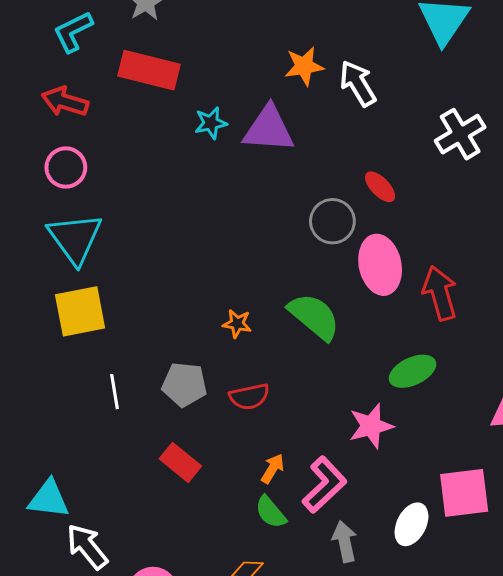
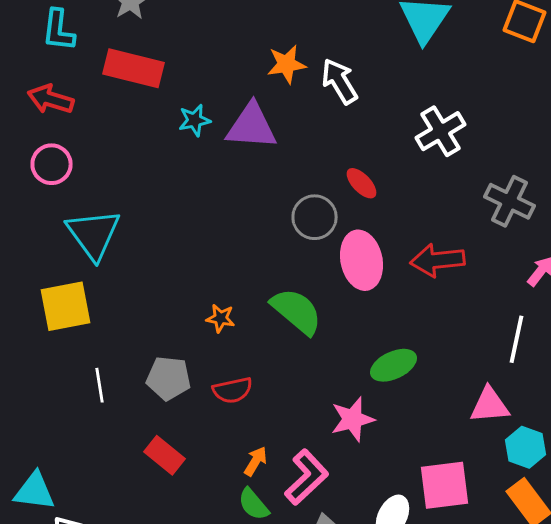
cyan L-shape: (73, 32) -> (58, 30), turned -57
cyan triangle: (75, 238) -> (94, 234), moved
red arrow: (440, 293) -> (438, 260), moved, turned -80

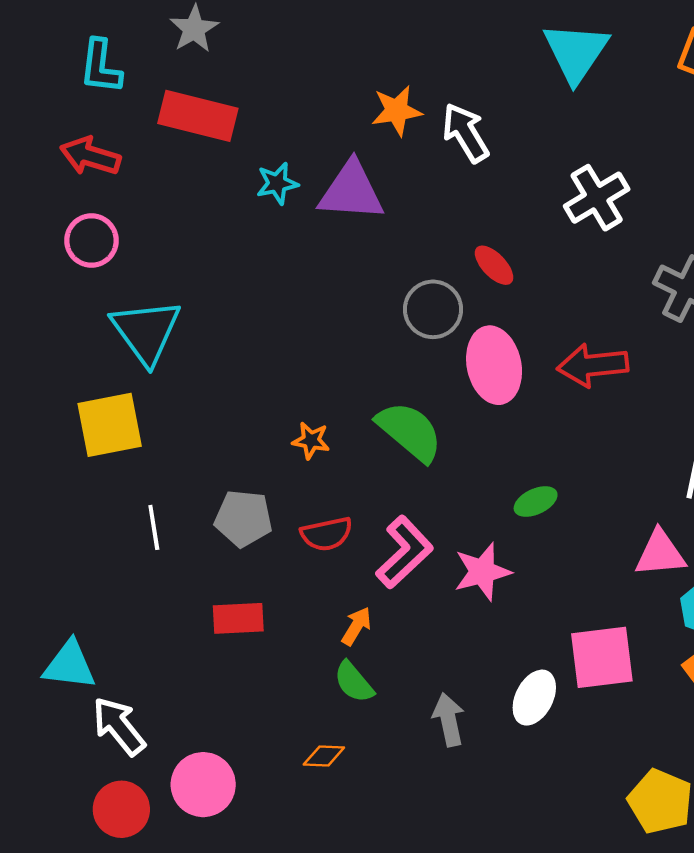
green ellipse: (394, 365) -> (536, 502), size x0.7
red rectangle: (164, 455) -> (238, 618), turned -42
pink L-shape: (306, 477) -> (404, 552), moved

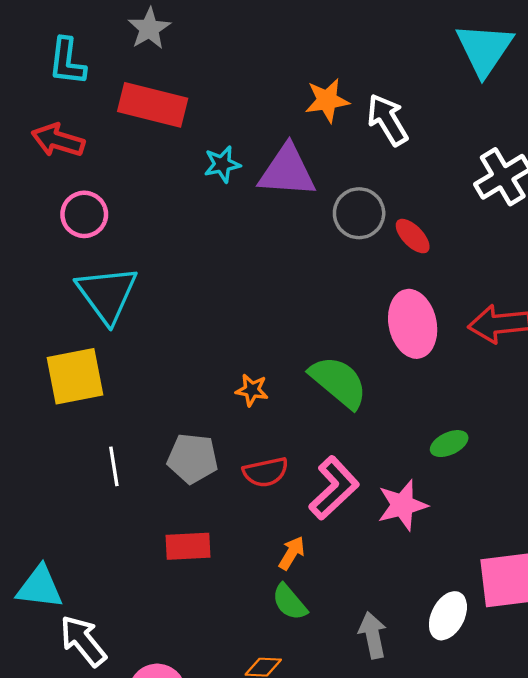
pink circle: (91, 241) -> (84, 214), moved
gray circle: (433, 309) -> (359, 213), moved

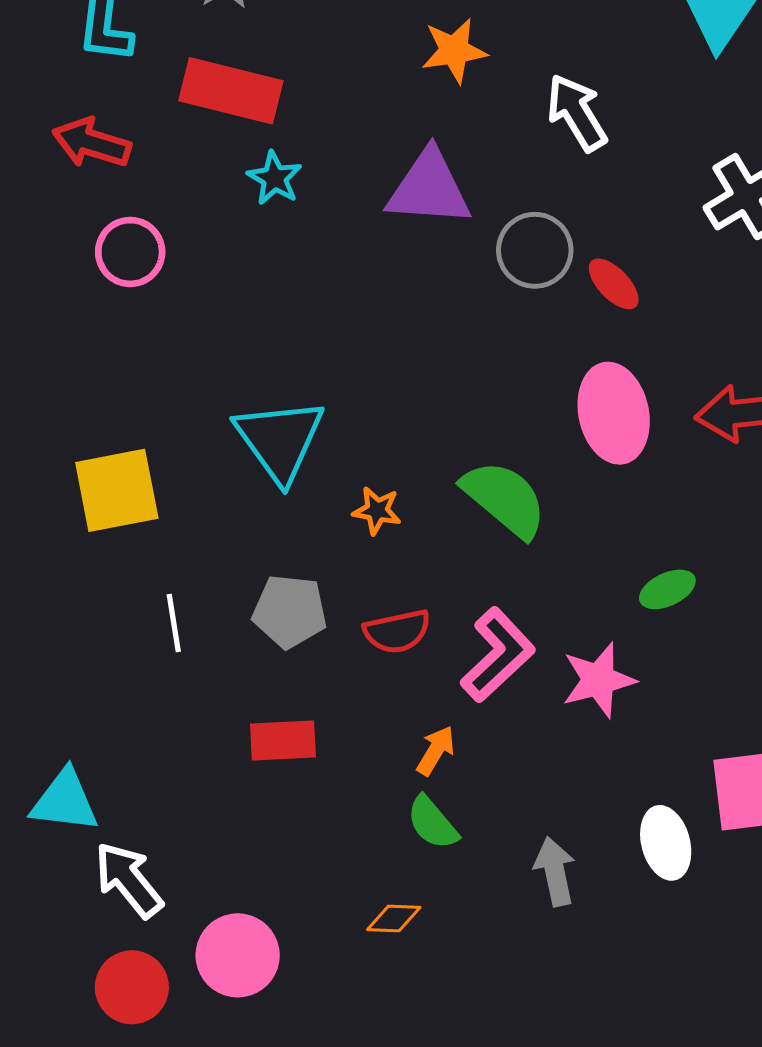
orange star: (327, 100) -> (454, 51), moved
cyan star: (222, 164) -> (275, 178), moved, turned -30
cyan triangle: (107, 294) -> (280, 440), moved
white ellipse: (448, 616) -> (666, 843), turned -42

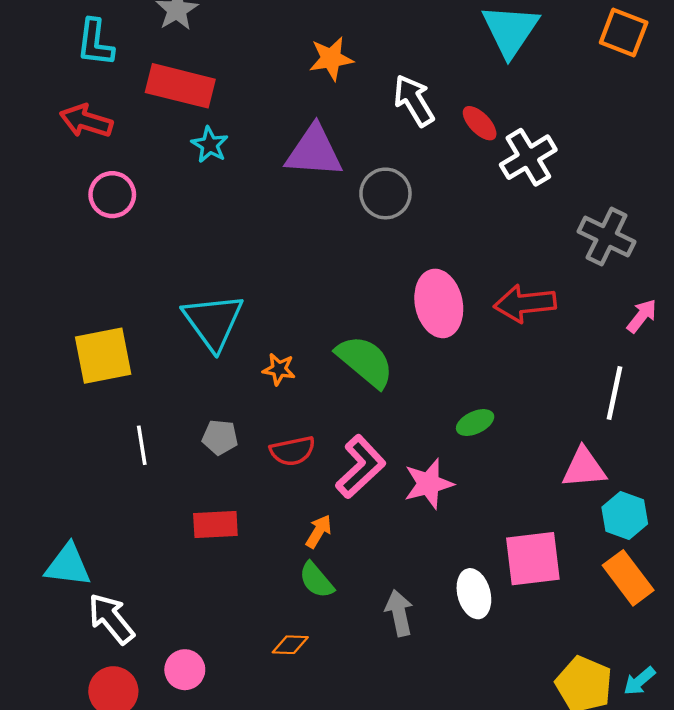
red ellipse: (614, 284) -> (480, 123), moved
gray pentagon: (290, 611) -> (220, 437), size x0.7
pink circle: (238, 955) -> (185, 670), size x0.7

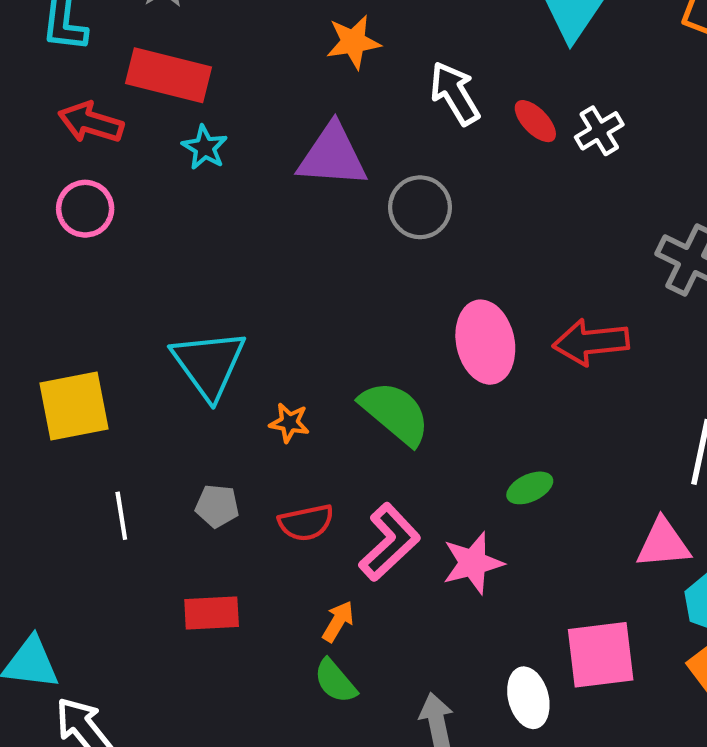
red arrow: (86, 121) -> (91, 123), moved
white cross: (528, 157) -> (599, 131), moved, size x0.7

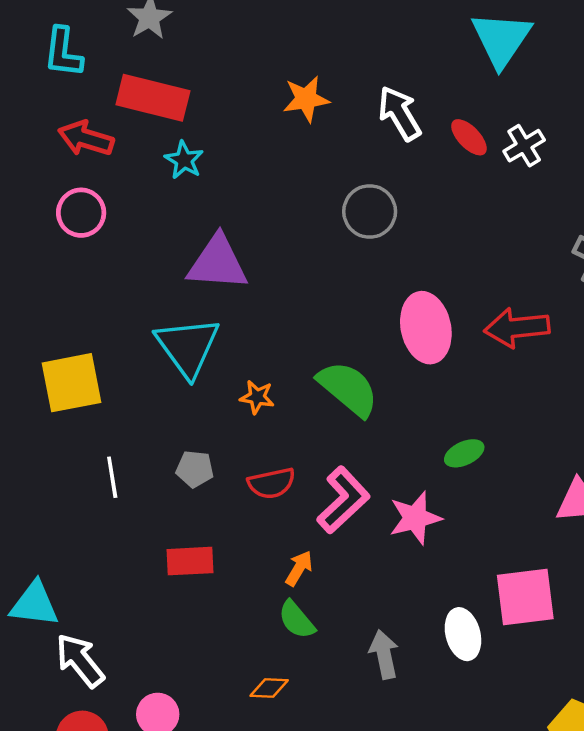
orange star: (353, 42) -> (306, 99), moved
purple triangle: (332, 156) -> (218, 263), moved

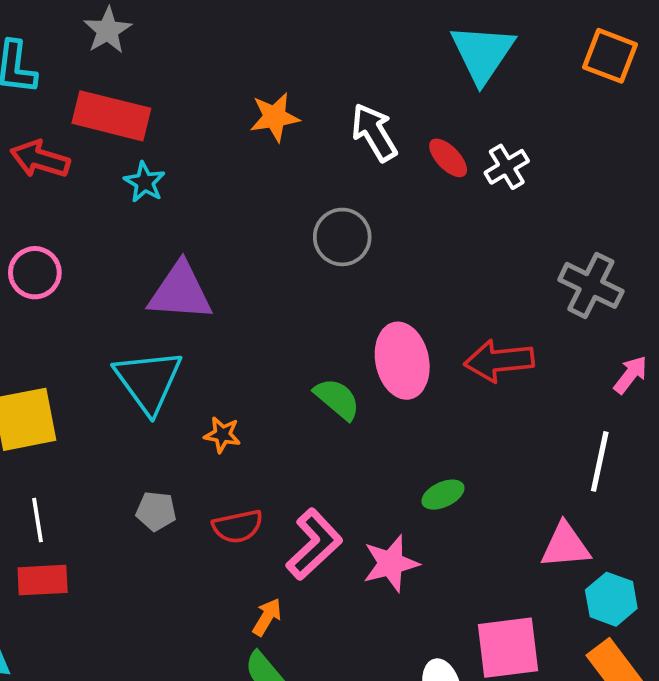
pink circle: (81, 213) -> (35, 273), moved
green semicircle: (348, 389) -> (337, 399), moved, size x0.7
white line: (112, 477) -> (37, 520), moved
red rectangle: (190, 561) -> (43, 580), moved

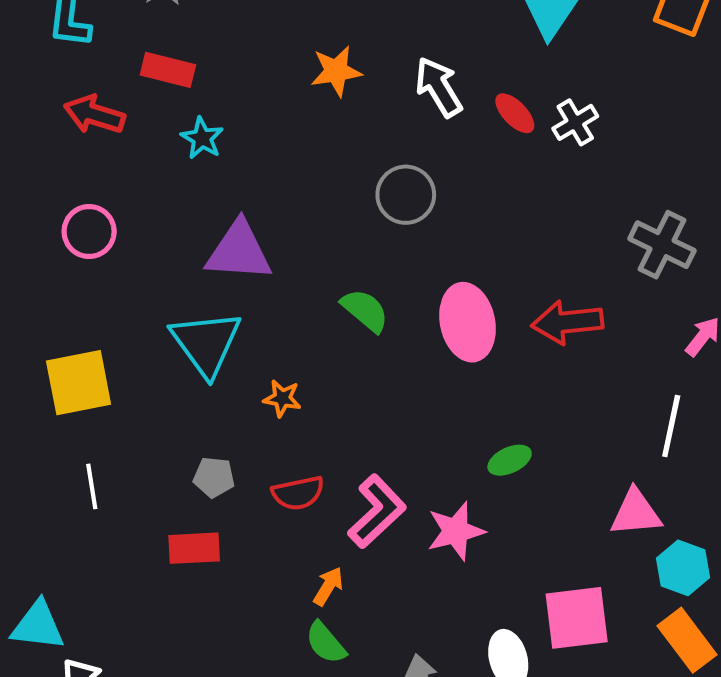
red rectangle: (111, 116) -> (168, 70), size x0.7
green semicircle: (337, 399) -> (365, 310), moved
red rectangle: (43, 580) -> (194, 548), moved

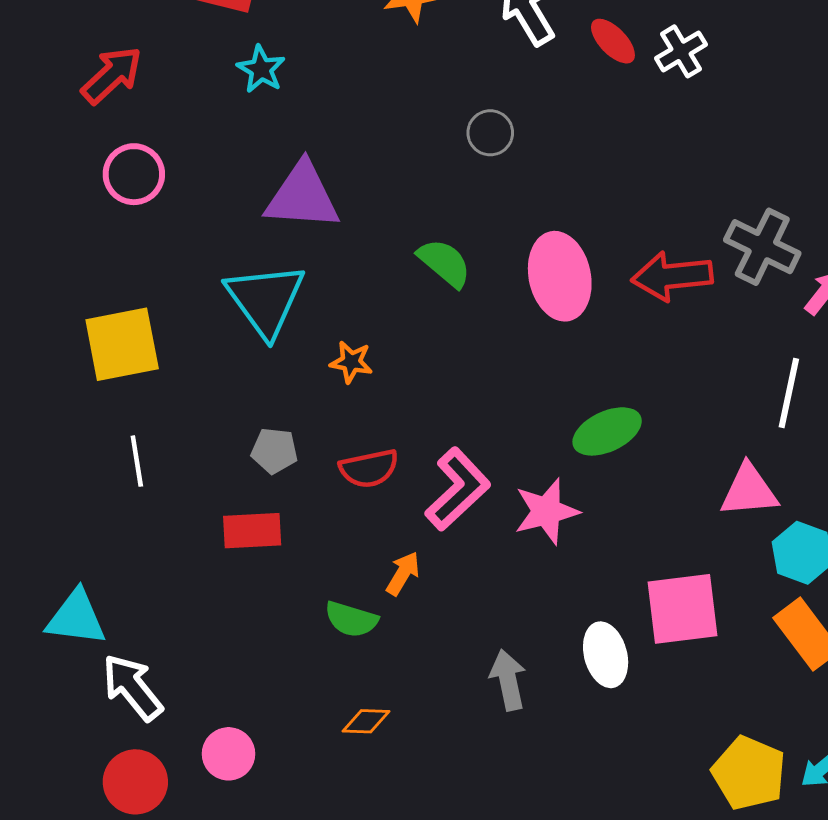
red arrow: (94, 115) -> (112, 75), moved, turned 120
gray circle: (406, 195) -> (490, 133), size x0.7
gray cross: (662, 245) -> (762, 247), moved
green ellipse: (510, 460) -> (607, 431), size x1.4
green semicircle: (326, 643) -> (351, 619), moved, turned -33

